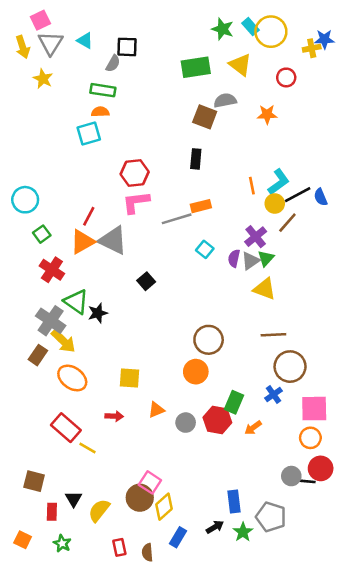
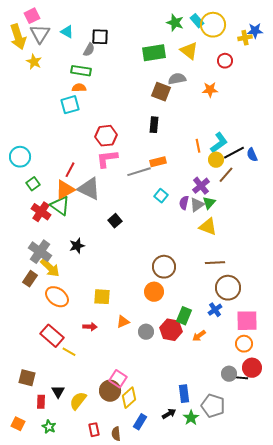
yellow arrow: (23, 47) -> (18, 37), size x1.4
green triangle: (76, 302) -> (60, 206), moved

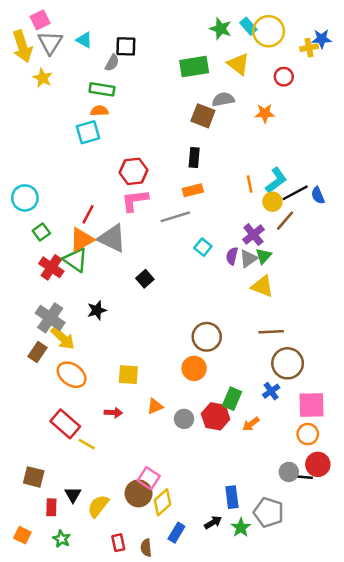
orange rectangle: (158, 162) -> (193, 190), moved

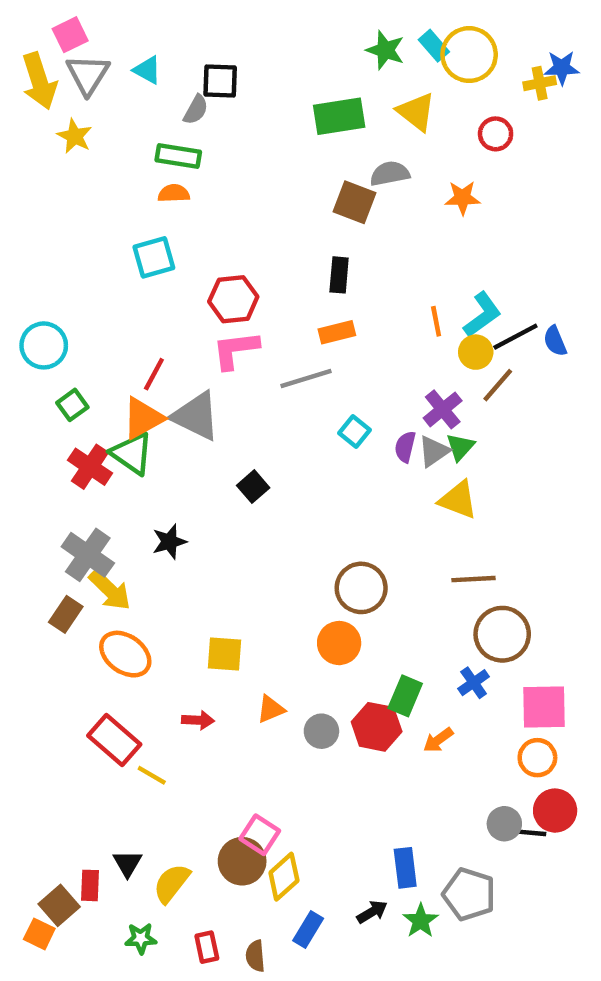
cyan square: (88, 132) -> (154, 257), moved
brown square: (34, 477) -> (59, 905), moved, turned 35
green star: (62, 539) -> (141, 938), moved, turned -30

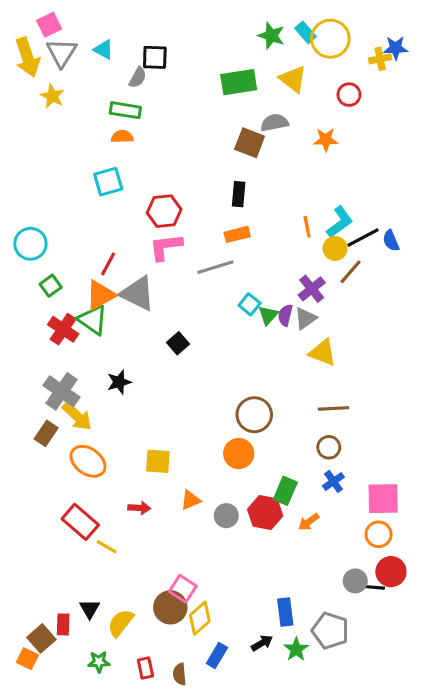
green triangle: (460, 447) -> (268, 315), moved
brown circle: (502, 634) -> (329, 447), moved, size x0.6

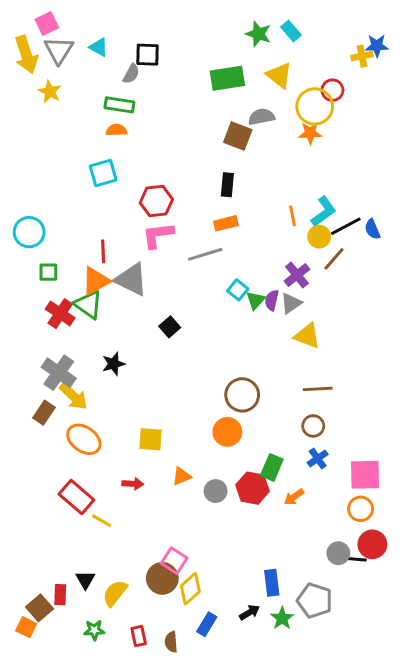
yellow circle: (330, 39) -> (315, 106), moved
red line: (108, 264) -> (103, 251), turned -30
green square: (51, 286) -> (48, 272), turned 36

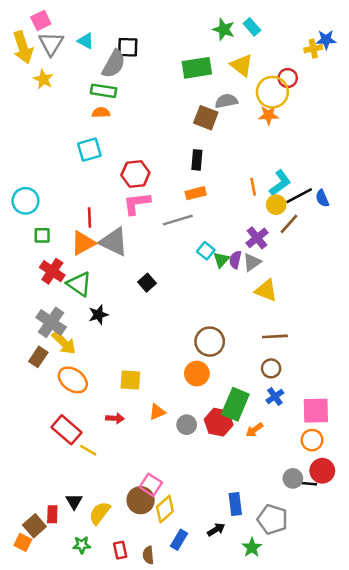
gray semicircle: (131, 74) -> (114, 64), size x1.6
green triangle: (88, 305) -> (79, 284), moved
green rectangle: (272, 467) -> (235, 404), size x1.4
green star: (282, 618) -> (252, 547), moved

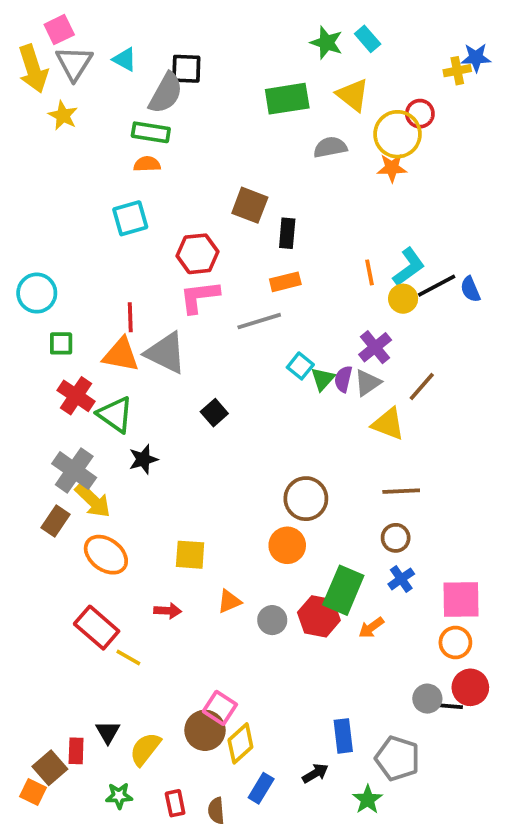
brown square: (206, 118) -> (250, 205), moved
brown line: (289, 224) -> (422, 386), moved
orange triangle: (83, 243) -> (121, 355), turned 40

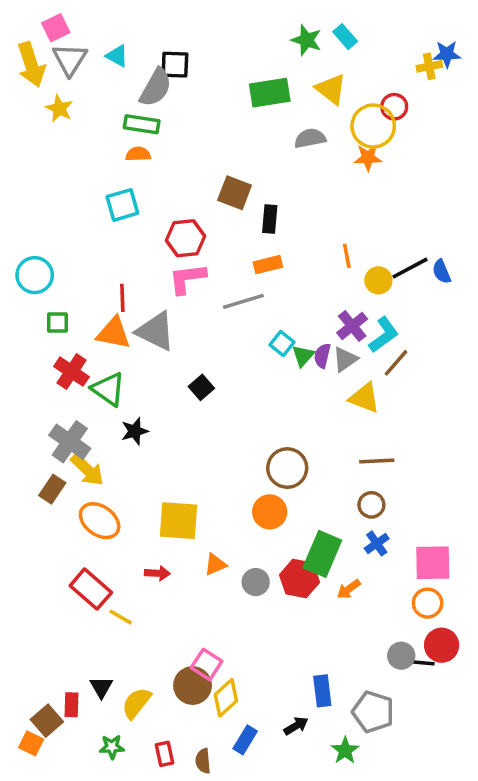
cyan L-shape: (409, 267) -> (384, 335), moved
yellow square: (190, 555) -> (178, 521), size x1.4

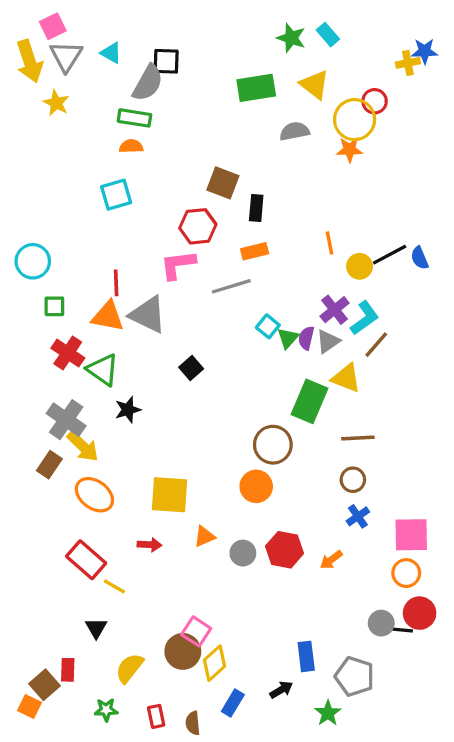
red hexagon: (186, 238) -> (198, 226), moved
green rectangle: (322, 554) -> (310, 401), moved
black triangle: (101, 687) -> (96, 628), moved

